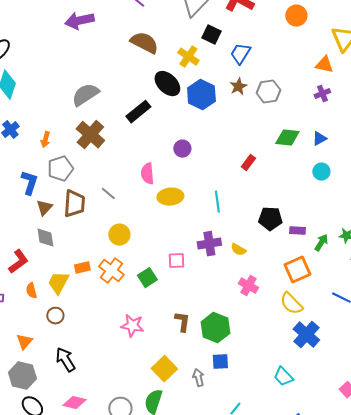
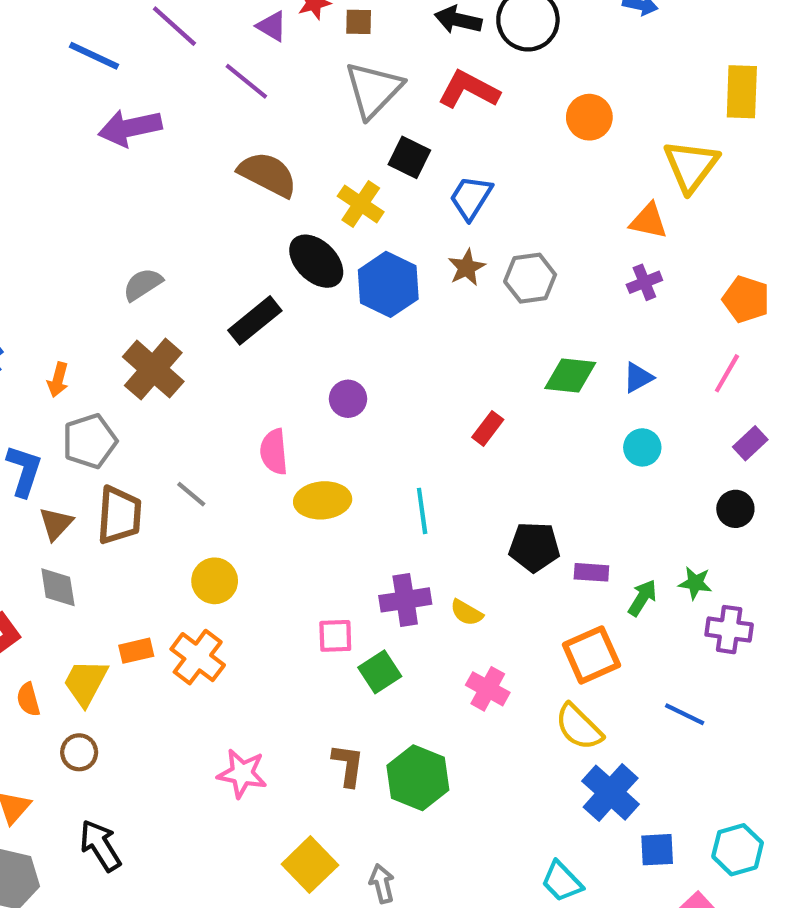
gray semicircle: (85, 95) -> (143, 284), size x0.7
green square: (147, 278) -> (380, 672), moved
blue square: (220, 362) -> (657, 850), moved

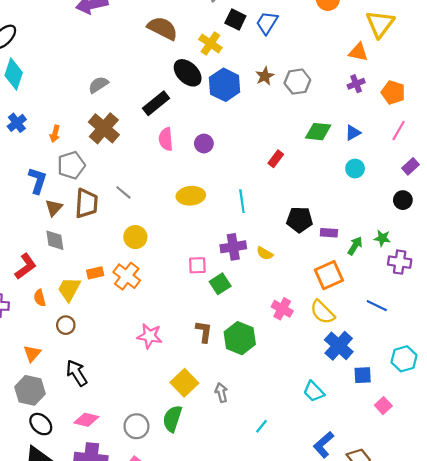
blue trapezoid: (471, 198) -> (267, 23), moved
orange pentagon: (746, 299) -> (393, 92), moved
pink semicircle: (274, 452) -> (166, 139), moved
pink cross: (488, 689) -> (282, 309), moved
cyan hexagon: (738, 850) -> (404, 359), moved

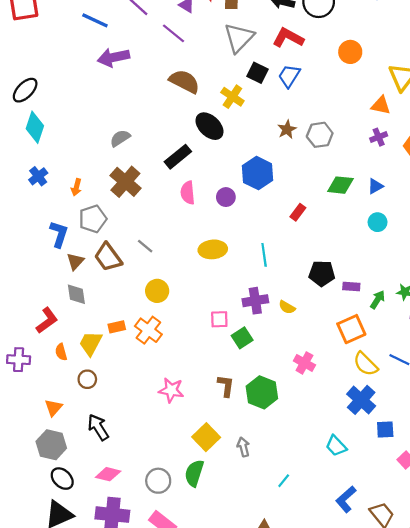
blue hexagon: (225, 85) -> (258, 173), moved
brown trapezoid: (86, 203) -> (108, 257), turned 140
yellow semicircle: (322, 312) -> (366, 364), moved

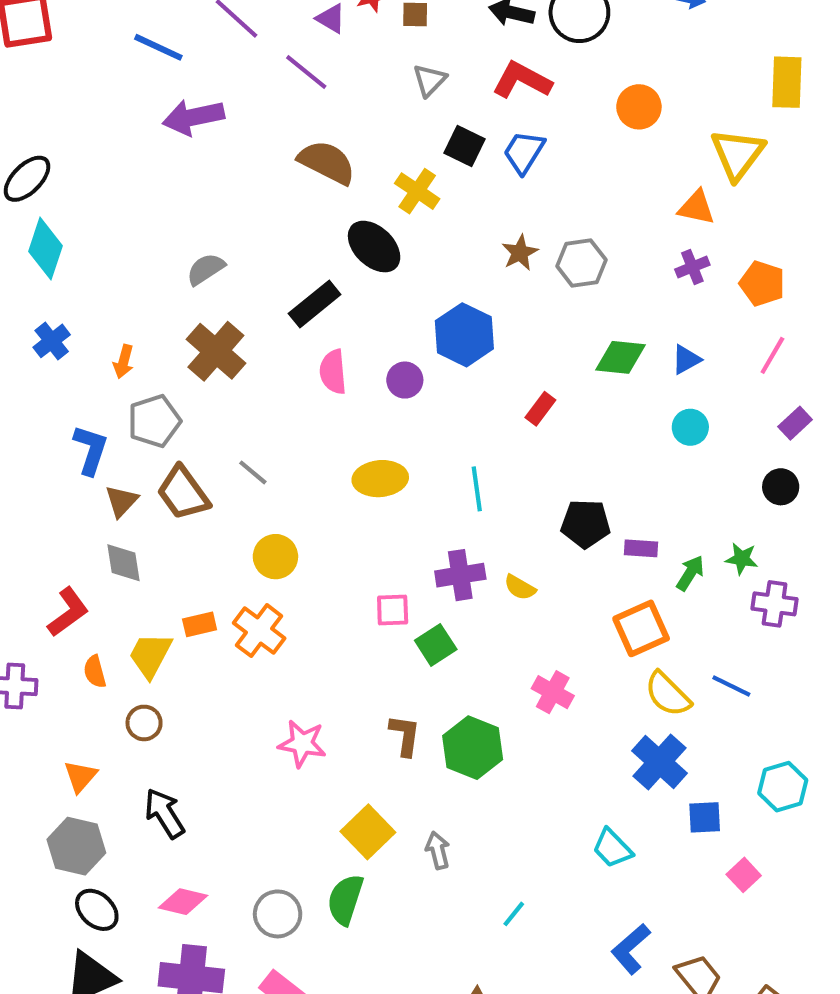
gray triangle: (239, 38) -> (430, 80), size x0.6

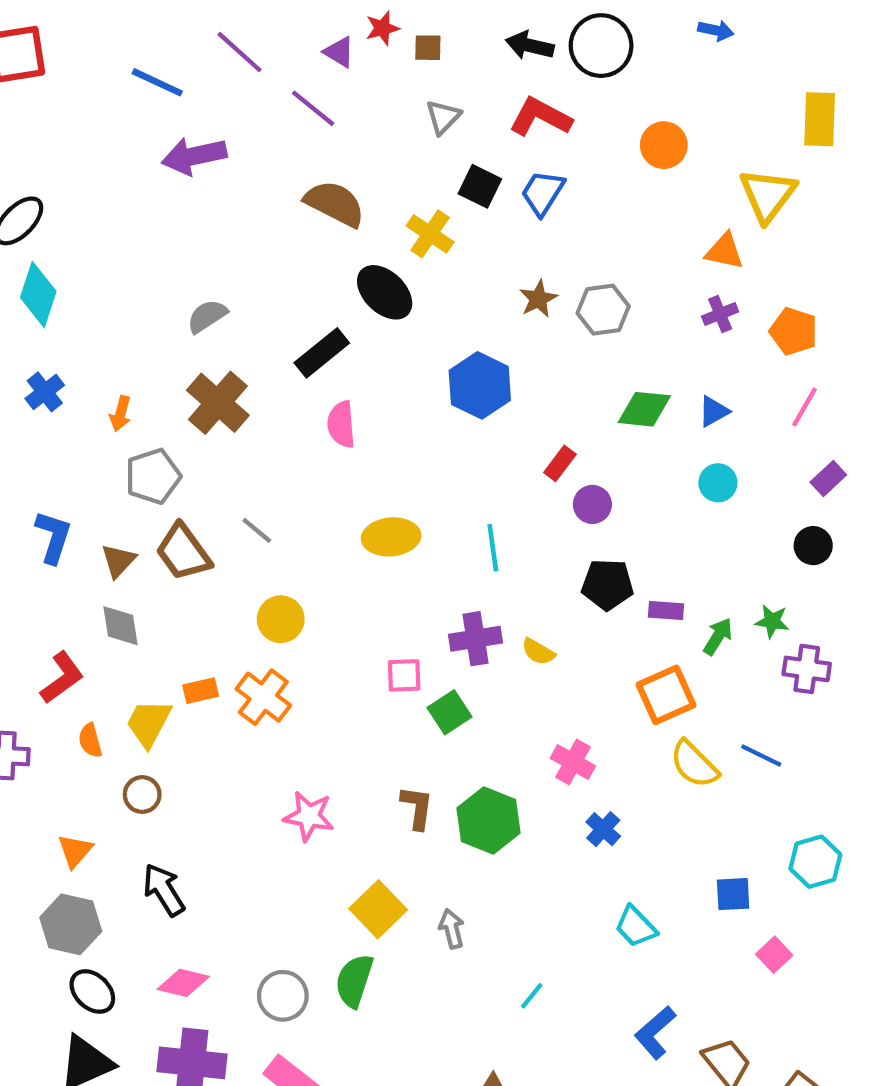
purple circle: (405, 380) -> (592, 504), moved
blue L-shape: (91, 450) -> (53, 537), moved
blue cross: (660, 762) -> (603, 829), moved, size x0.6

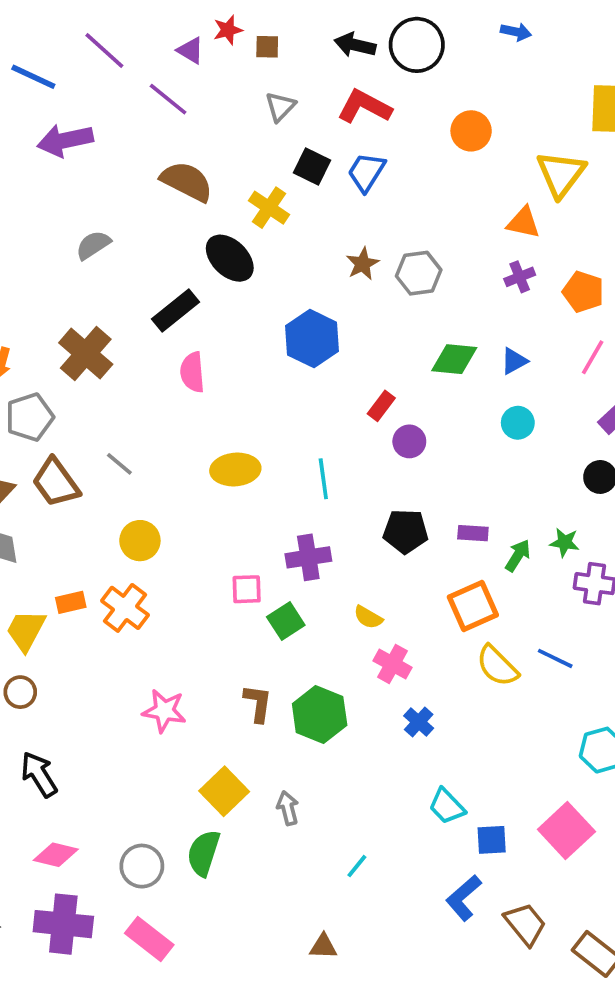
gray semicircle: (207, 316) -> (93, 245), moved
black pentagon: (608, 585) -> (406, 531), moved
yellow semicircle: (538, 652) -> (368, 617), moved
blue square: (733, 894) -> (492, 840), moved
pink square: (774, 955) -> (566, 831), size x1.8

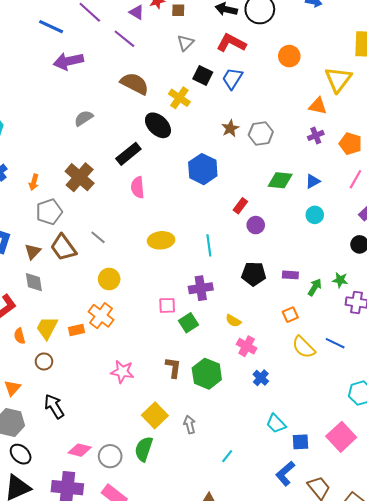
orange rectangle: (71, 602) -> (77, 330), moved
orange square: (473, 606) -> (290, 315), size x0.6
pink diamond: (56, 855) -> (80, 450), moved

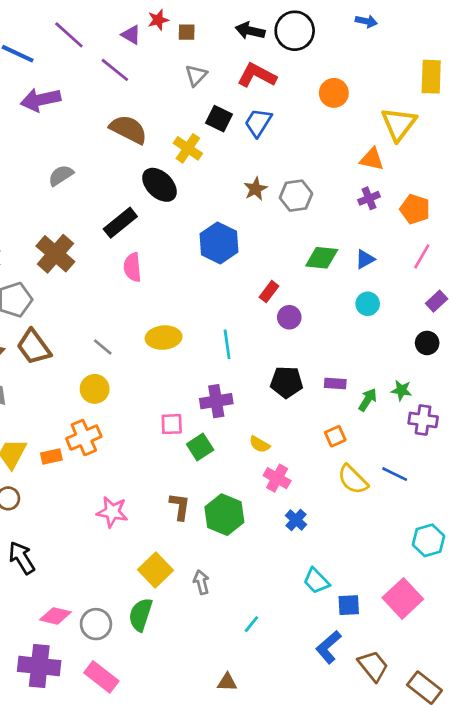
gray line: (98, 237) -> (103, 347), moved
orange cross: (101, 316) -> (84, 438), turned 30

